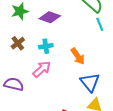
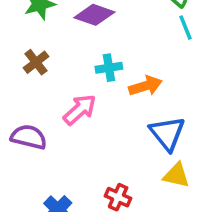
cyan cross: (46, 46) -> (109, 68), moved
orange arrow: (78, 56) -> (145, 86), turned -72

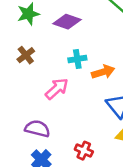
purple semicircle: (29, 137) -> (37, 129), moved

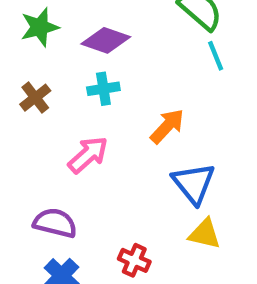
cyan cross: (77, 59) -> (103, 89), moved
orange arrow: (103, 72) -> (167, 126), turned -30

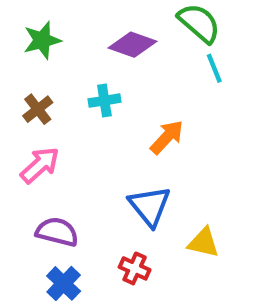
purple diamond: (106, 40) -> (132, 45), moved
pink arrow: (88, 155) -> (40, 165), moved
blue triangle: (194, 183) -> (150, 206), moved

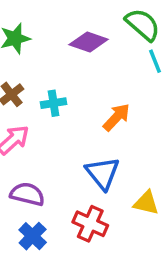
cyan cross: (104, 101) -> (54, 103), moved
red cross: (135, 268) -> (90, 224), size x1.4

